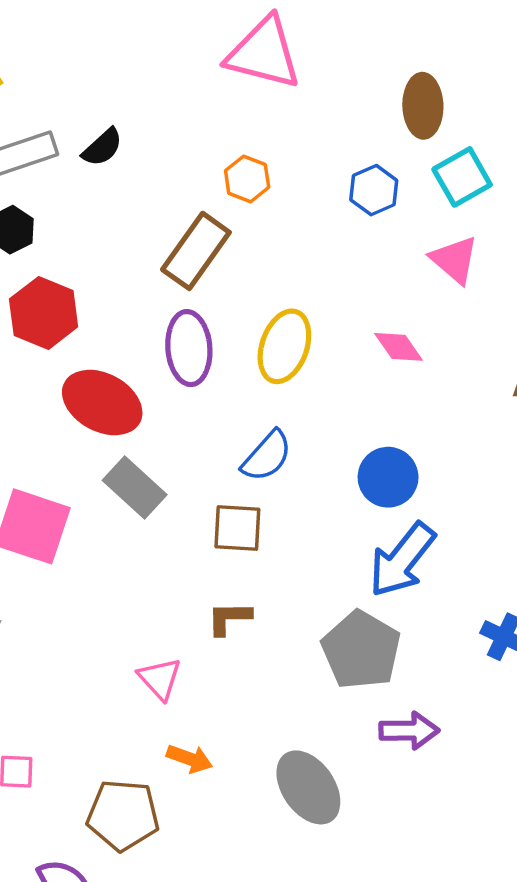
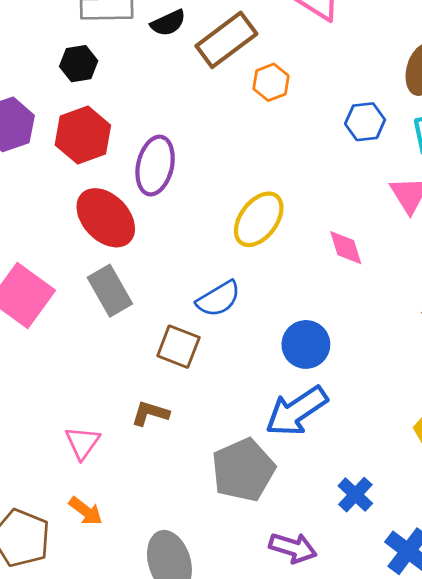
brown rectangle: (196, 251) -> (226, 40), moved
purple ellipse: (189, 348) -> (155, 166), moved
purple arrow: (409, 731) -> (293, 548), moved

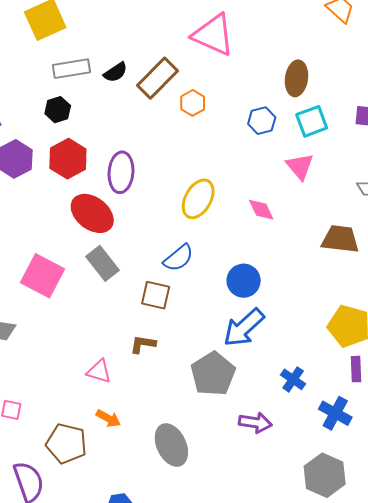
pink triangle: (82, 443) -> (99, 371), turned -40

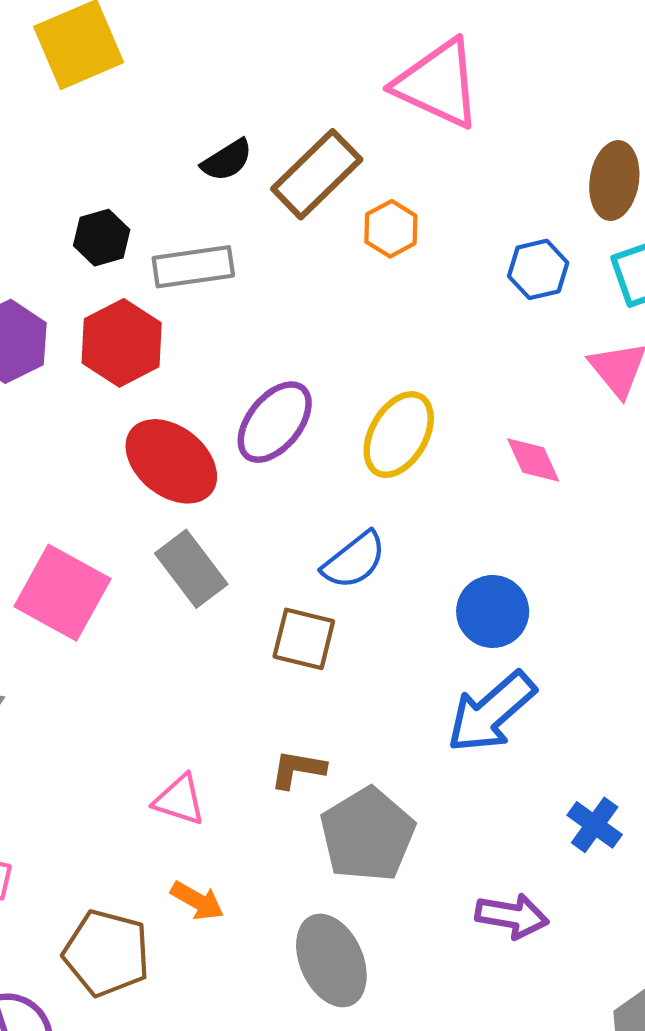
gray rectangle: (71, 69) -> (193, 267), moved
purple ellipse: (121, 172) -> (275, 422), moved, turned 33
brown L-shape: (143, 344) -> (298, 769), moved
gray pentagon: (213, 374) -> (367, 835), moved

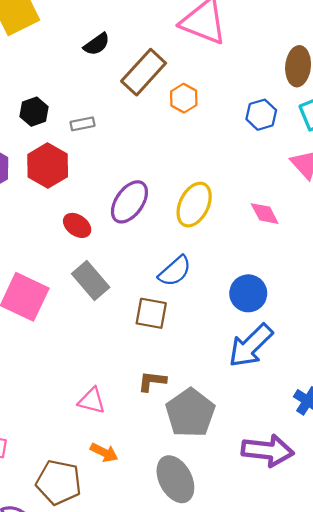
black semicircle: (227, 160) -> (97, 44), moved
gray rectangle: (193, 267) -> (82, 124), size x0.6
red ellipse: (171, 461) -> (77, 225), size x0.6
purple arrow: (512, 916) -> (268, 451), size x1.4

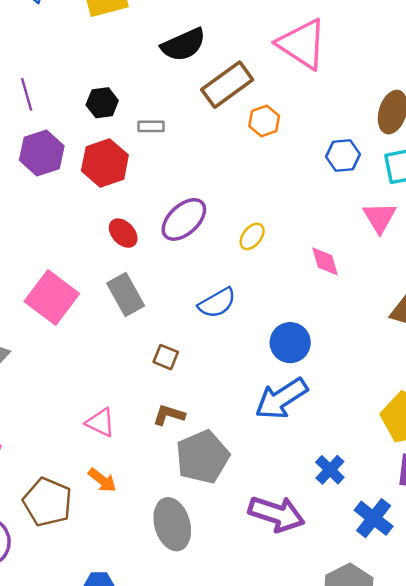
black semicircle: (97, 44) -> (183, 45), size x1.5
yellow ellipse: (194, 205) -> (252, 236), size x0.6
brown square: (151, 313) -> (166, 357), moved, size x0.7

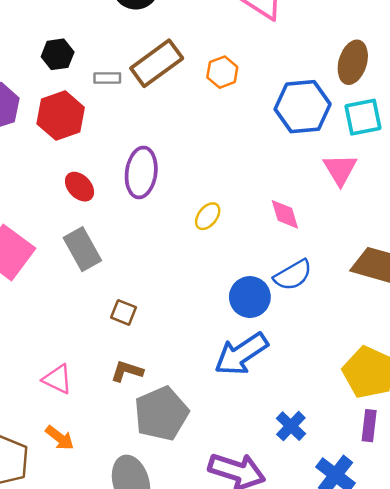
brown rectangle: (227, 85) -> (157, 63), moved
blue hexagon: (343, 156) -> (303, 107), size x1.6
purple ellipse: (184, 219) -> (141, 172), turned -39
yellow ellipse: (252, 236) -> (208, 216), moved
blue semicircle: (217, 303) -> (293, 275), moved

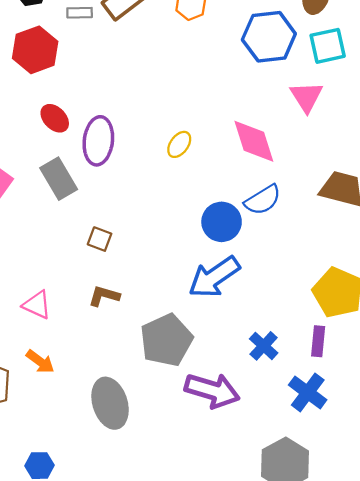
purple ellipse: (141, 172) -> (98, 141), moved
pink diamond: (285, 214) -> (254, 141), size x1.5
gray pentagon: (161, 414) -> (166, 340), moved
purple rectangle: (369, 426) -> (318, 341), moved

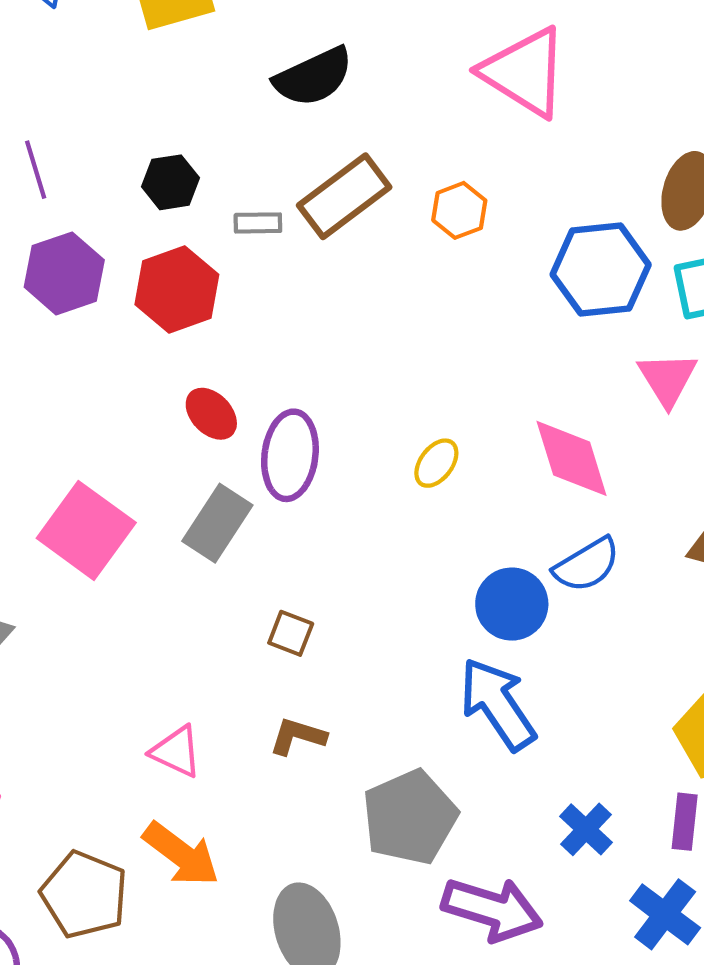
gray rectangle: (59, 179) -> (217, 523), turned 63
blue arrow: (214, 277) -> (498, 704), turned 90
orange arrow: (40, 362) -> (181, 854), size x1.5

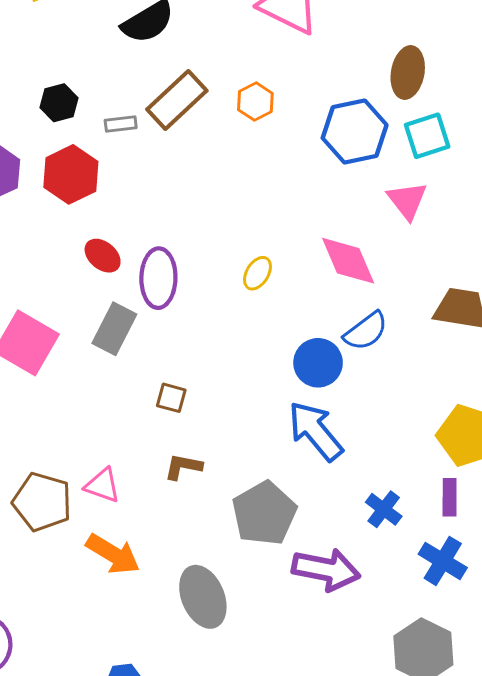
brown pentagon: (84, 895) -> (42, 502), moved

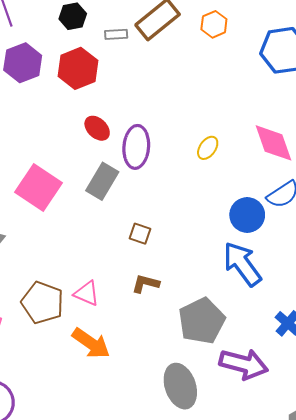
gray ellipse: (203, 597) -> (180, 386), moved

